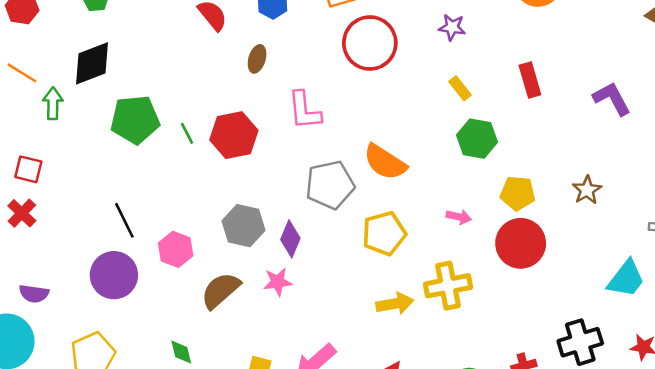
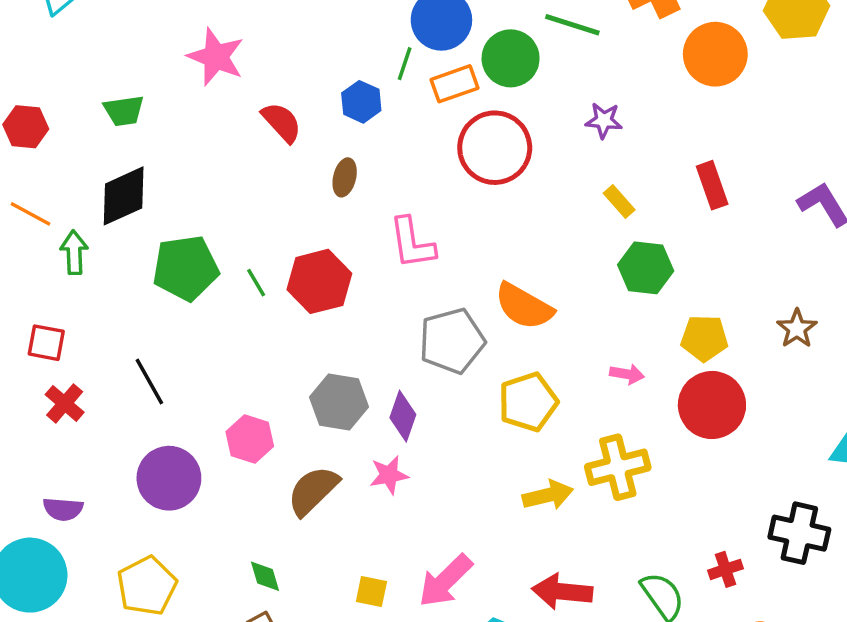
red cross: (22, 213) -> (65, 403), moved
black line: (124, 220) -> (149, 382), moved
black cross: (580, 342) -> (799, 533), turned 33

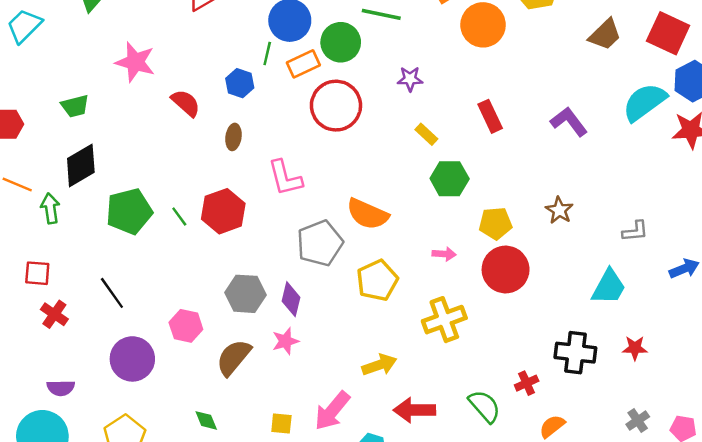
yellow arrow: (548, 495) -> (379, 365), moved

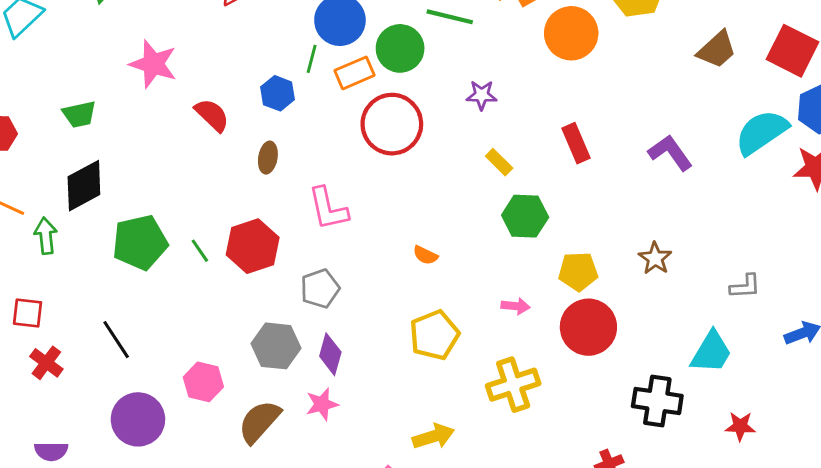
orange semicircle: (368, 214) -> (425, 255), size x0.5
gray pentagon: (320, 243) -> (320, 289), moved, size x0.7
black cross: (575, 353) -> (657, 401), moved

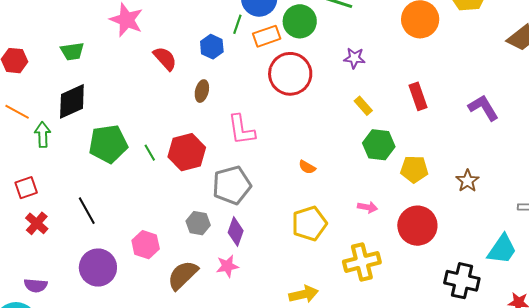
yellow pentagon: (578, 272) -> (414, 169), moved
gray pentagon: (320, 289) -> (232, 185), size x1.4
red square: (28, 313) -> (26, 188), turned -30
gray hexagon: (276, 346) -> (198, 223), size x0.7

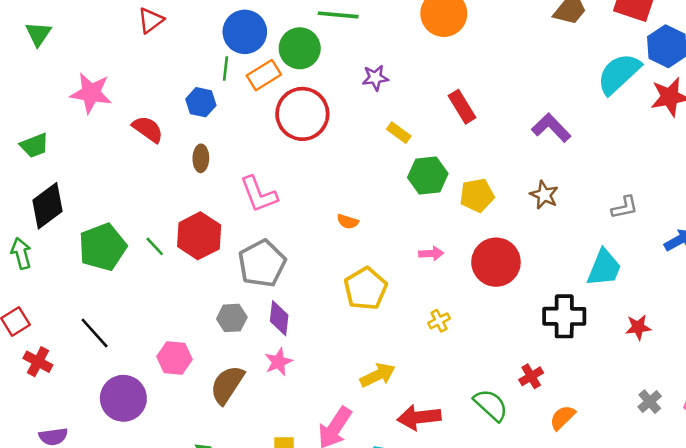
purple L-shape: (483, 108) -> (551, 128), moved
yellow cross: (362, 262) -> (439, 321), size x0.5

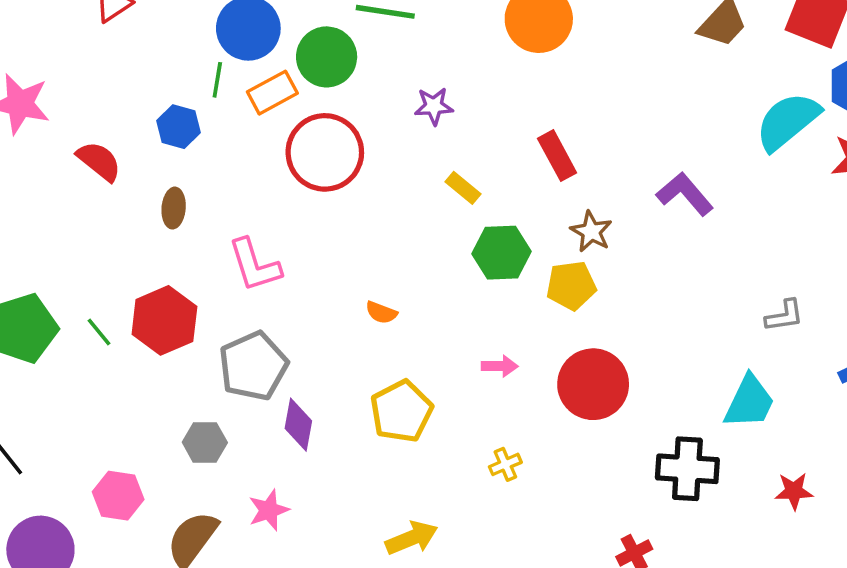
brown star: (544, 195) -> (591, 232), moved
purple diamond: (279, 318) -> (298, 425), moved

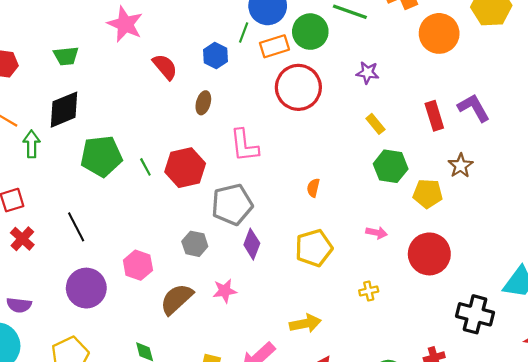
purple L-shape: (685, 194) -> (474, 108), moved
brown star: (591, 232) -> (461, 166), moved
orange semicircle: (381, 312) -> (313, 188), turned 72

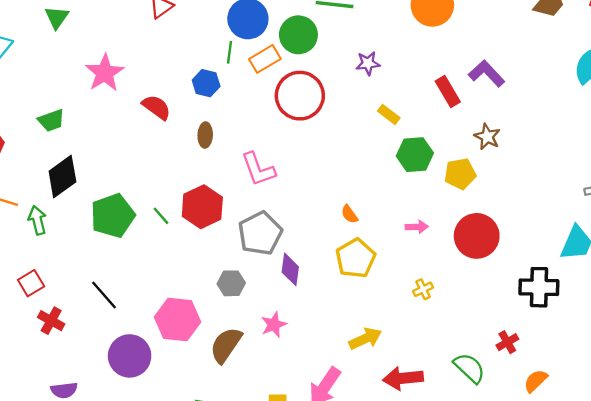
pink star: (125, 24) -> (105, 73), turned 30
orange semicircle: (313, 188) -> (349, 214), moved, turned -36
pink hexagon: (138, 265) -> (178, 319), size x1.4

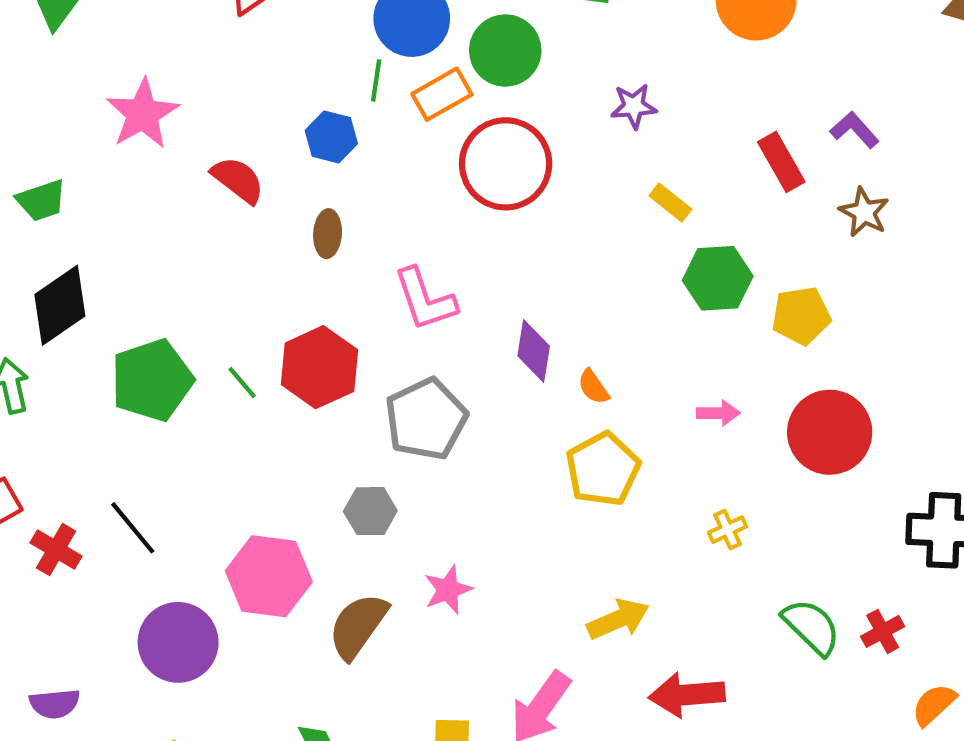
purple L-shape: (487, 73) -> (855, 130), size x0.7
brown star: (487, 137) -> (864, 212), moved
purple diamond: (290, 269) -> (534, 351), moved
red cross: (51, 321) -> (56, 550), moved
green semicircle: (469, 368) -> (812, 627), moved

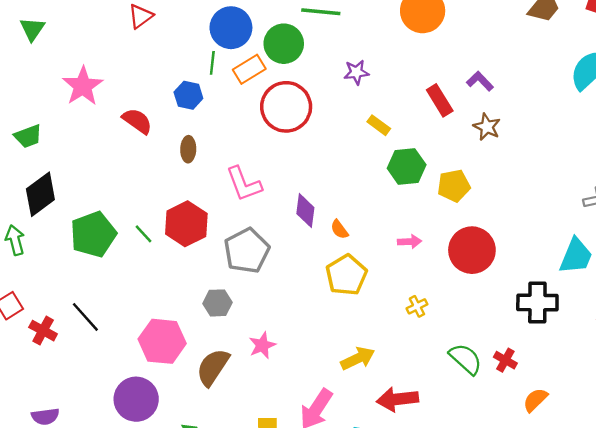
red cross: (883, 631) -> (505, 360), turned -30
purple circle: (178, 642) -> (136, 399), moved

